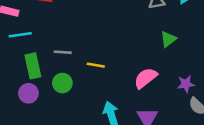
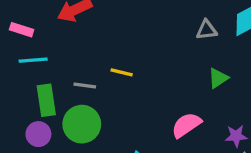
yellow line: (96, 65) -> (122, 72), moved
green circle: (62, 83) -> (82, 124), size x1.5

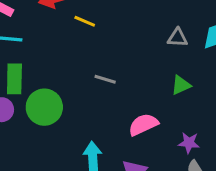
yellow line: (122, 72) -> (85, 21), moved
gray line: (85, 86) -> (105, 79), moved

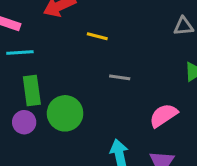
yellow line: (85, 21) -> (97, 36), moved

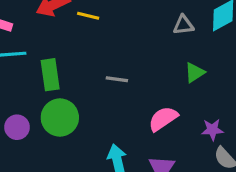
yellow line: (97, 36) -> (88, 16), moved
green rectangle: (32, 90) -> (50, 75), moved

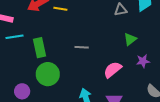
purple circle: (17, 127) -> (22, 91), moved
purple star: (212, 130) -> (143, 61), moved

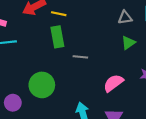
green triangle: (130, 39) -> (128, 43), moved
green rectangle: (40, 48) -> (57, 37), moved

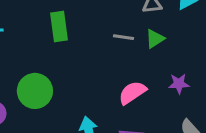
gray line: (80, 57) -> (123, 37), moved

